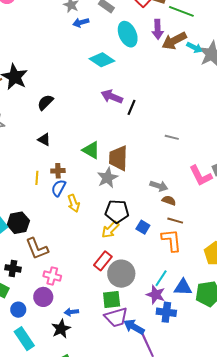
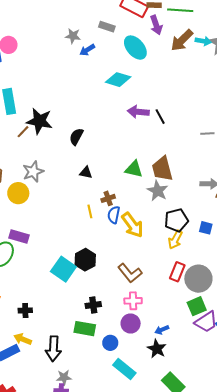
purple arrow: (158, 29) -> (156, 25), moved
black line: (132, 107) -> (160, 117), turned -35
yellow arrow: (74, 203) -> (132, 225), size x1.5
brown L-shape: (37, 249) -> (130, 273), moved

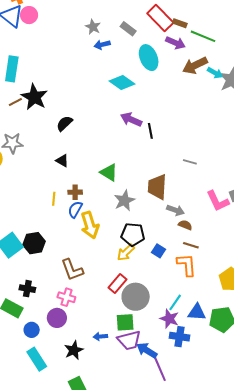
purple arrow: (156, 25) -> (175, 43), turned -66
brown trapezoid: (162, 169) -> (157, 187), moved
blue arrow: (162, 330) -> (100, 336), moved

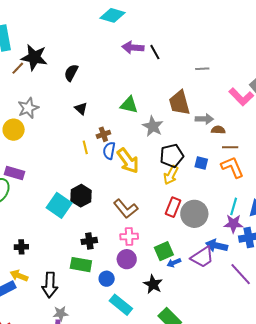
black triangle: (62, 161) -> (81, 109), turned 32
green square: (125, 322) -> (164, 251), moved
blue arrow: (147, 350) -> (217, 246), moved

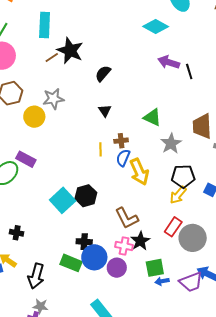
blue circle: (107, 279) -> (94, 257), moved, size x1.6
black star: (153, 284) -> (140, 241), moved

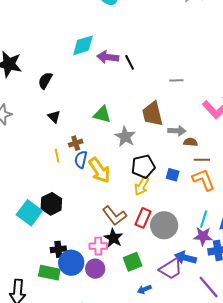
cyan diamond: (156, 26) -> (83, 45), moved, turned -35
brown L-shape: (127, 218) -> (114, 216), moved
blue arrow: (162, 281) -> (144, 289), moved

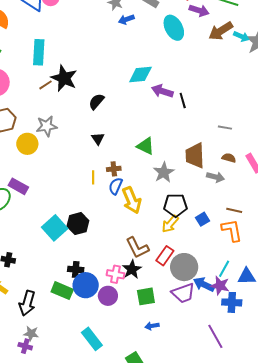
brown semicircle: (190, 142) -> (229, 158), moved
blue square: (173, 175) -> (203, 219), turned 32
blue arrow: (186, 258) -> (204, 284), moved
purple trapezoid: (171, 269) -> (183, 293), moved

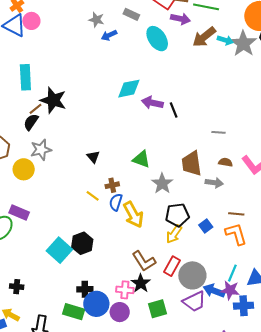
black semicircle: (96, 102) -> (31, 122), moved
yellow line: (93, 177) -> (93, 196), turned -48

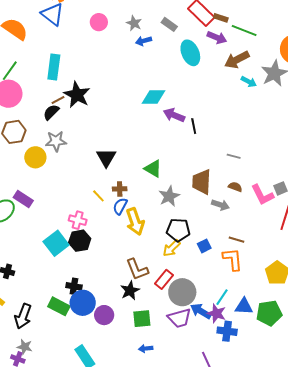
pink circle: (31, 21) -> (99, 22), moved
cyan arrow: (225, 40) -> (249, 82), moved
black triangle: (93, 157) -> (106, 158), size x1.5
pink cross: (125, 290) -> (78, 220), moved

